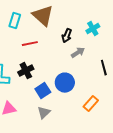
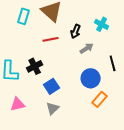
cyan cross: (93, 29) -> (102, 24), turned -32
red line: (30, 44) -> (51, 39), moved
blue circle: (65, 83) -> (91, 78), moved

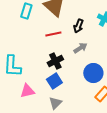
gray arrow: (87, 48) -> (80, 48), moved
black cross: (35, 66) -> (55, 61), moved
pink triangle: (18, 104) -> (27, 91), moved

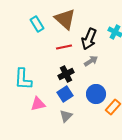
cyan rectangle: (26, 11) -> (37, 24), turned -49
black arrow: (78, 26) -> (89, 39), size x1.5
blue circle: (93, 73) -> (96, 94), moved

